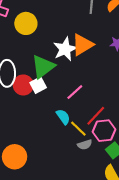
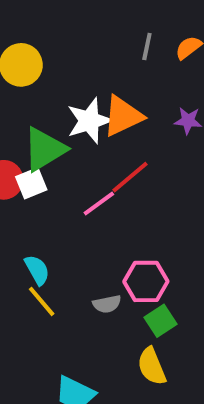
red line: (96, 116) -> (130, 177), moved
cyan semicircle: (63, 117) -> (37, 270), moved
yellow line: (78, 129) -> (42, 301), moved

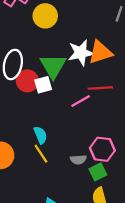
green triangle: (44, 149) -> (53, 66), turned -36
red line: (130, 177) -> (100, 88), turned 30
green square: (161, 321) -> (98, 172), moved

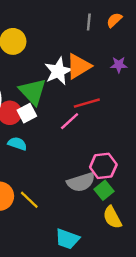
cyan semicircle: (40, 135) -> (17, 144), moved, turned -36
yellow line: (41, 154) -> (29, 200), moved
gray semicircle: (78, 160) -> (81, 182), size x1.6

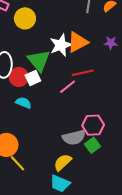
yellow line: (29, 200) -> (18, 163), moved
yellow semicircle: (112, 217) -> (63, 162), moved, turned 72

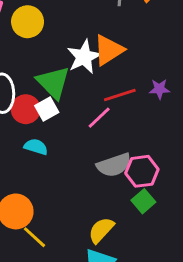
purple star: (111, 43) -> (159, 89), moved
gray semicircle: (74, 137) -> (114, 165), moved

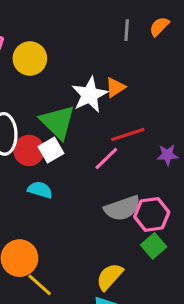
orange triangle: (108, 50) -> (115, 87), size x0.6
purple star: (159, 89) -> (167, 155), moved

